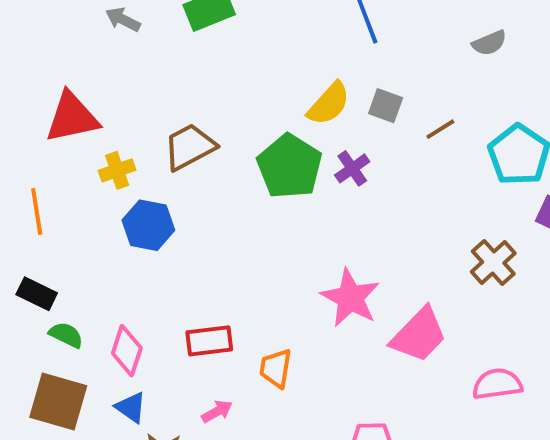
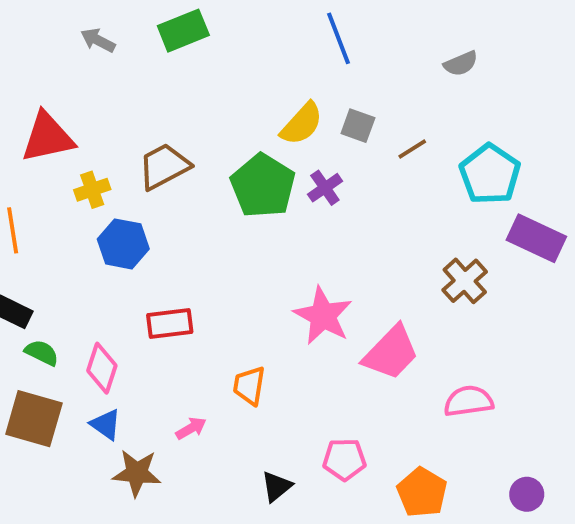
red rectangle: (209, 341) -> (170, 324), moved

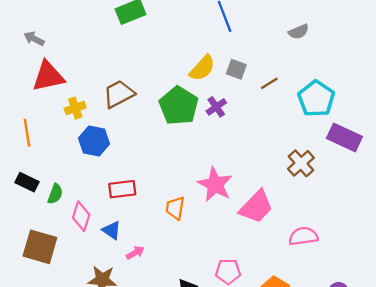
gray arrow: (98, 40) -> (34, 39), moved
green semicircle: (42, 353) -> (55, 194), moved, turned 84
orange trapezoid: (249, 386) -> (175, 208), moved
blue triangle: (106, 424) -> (112, 230), moved

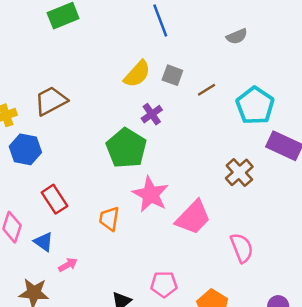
green pentagon: (179, 106) -> (126, 148), moved
red rectangle: (122, 189) -> (55, 199), turned 64
pink semicircle: (303, 236) -> (242, 248), turned 76

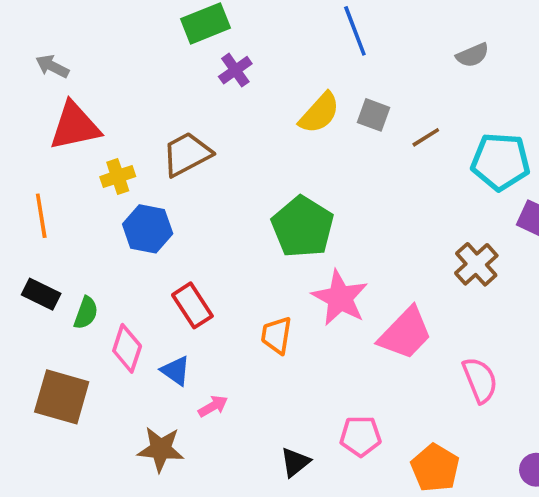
cyan pentagon: (255, 106) -> (501, 162), turned -30
purple cross: (152, 114) -> (235, 70), moved

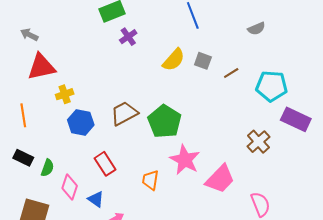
brown trapezoid: (187, 154) -> (124, 113), moved

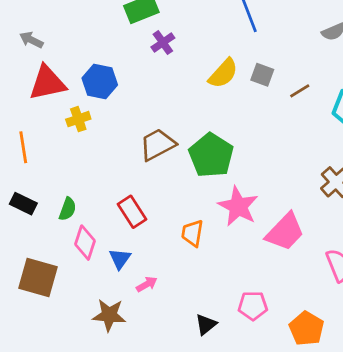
blue hexagon: (81, 122) -> (100, 81), moved
green semicircle: (47, 168) -> (68, 209), moved
blue triangle: (96, 199) -> (120, 259), turned 30

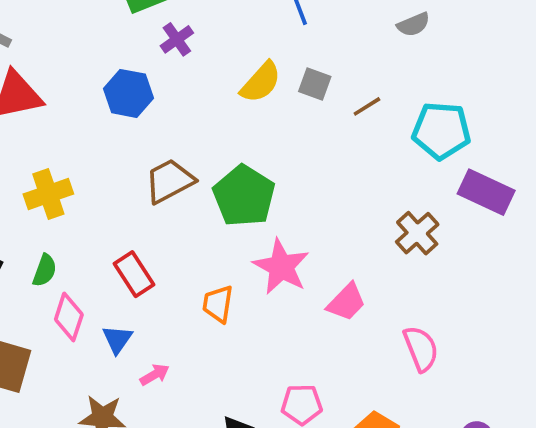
blue hexagon: (100, 81) -> (128, 93), moved
yellow cross: (78, 119) -> (48, 194), moved, size x1.4
pink trapezoid: (285, 232) -> (346, 302), size x0.7

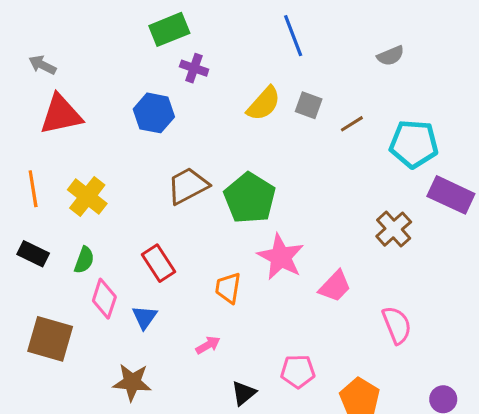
purple cross: (177, 39) -> (194, 68), turned -36
yellow cross: (48, 194) -> (87, 197), turned -33
pink arrow: (155, 375) -> (208, 345), moved

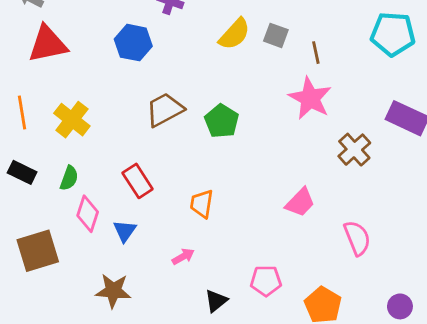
brown line: (352, 124) -> (316, 53), turned -70
cyan pentagon: (414, 144) -> (393, 34), moved
green pentagon: (250, 198) -> (222, 121), size x0.7
pink star: (281, 257) -> (310, 98), moved
brown square: (50, 339) -> (38, 251), turned -33

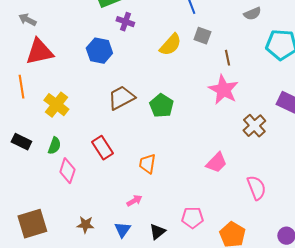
gray square: (276, 35) -> (202, 36), moved
orange line: (22, 112) -> (21, 87), moved
blue triangle: (125, 231) -> (122, 230), moved
brown square: (38, 251) -> (32, 224), moved
brown star: (113, 291) -> (85, 225), size x0.7

